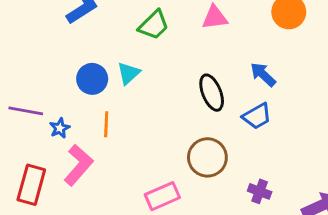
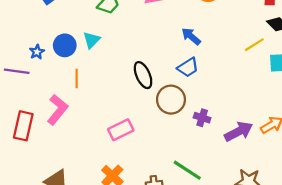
black ellipse: (212, 93) -> (143, 75), moved
blue star: (60, 128) -> (37, 52), moved
brown circle: (207, 157) -> (171, 100), moved
purple cross: (260, 191) -> (202, 118), moved

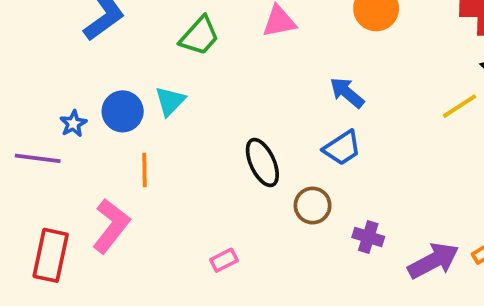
brown circle: (171, 100) -> (313, 206), size x0.7
pink rectangle: (121, 130) -> (224, 260), size x0.6

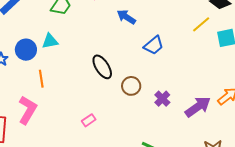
blue arrow: (347, 93) -> (126, 17), moved
cyan triangle: (170, 101) -> (50, 41), turned 42
blue trapezoid: (342, 148) -> (154, 45), moved
purple cross: (368, 237) -> (162, 99), turned 35

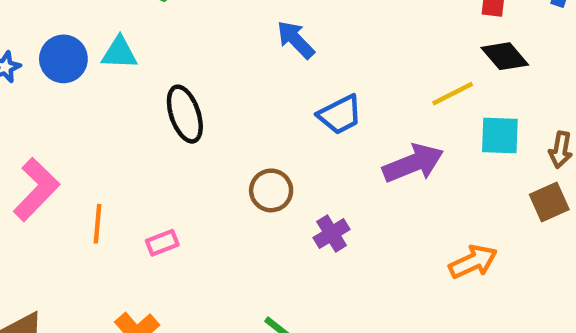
black ellipse: (102, 67) -> (185, 114), moved
orange line: (41, 79) -> (98, 224), moved
purple arrow: (198, 107) -> (413, 163), moved

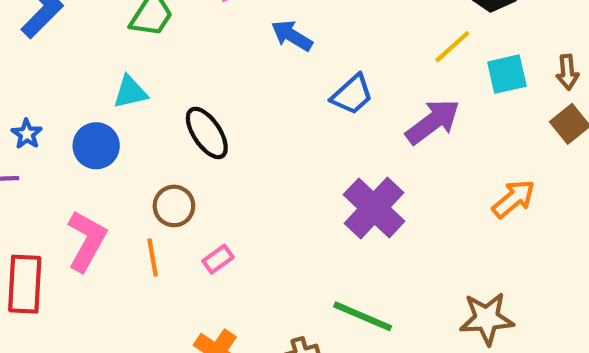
blue circle: (63, 59) -> (96, 146), moved
brown circle: (271, 190) -> (174, 206), moved
purple cross: (332, 234) -> (374, 208), size x1.8

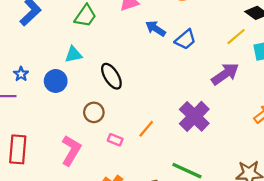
blue trapezoid: (352, 95) -> (185, 39), moved
pink L-shape: (87, 241) -> (71, 150), moved
orange line: (153, 257) -> (146, 129), moved, turned 48
pink rectangle: (218, 259) -> (115, 140), turned 56

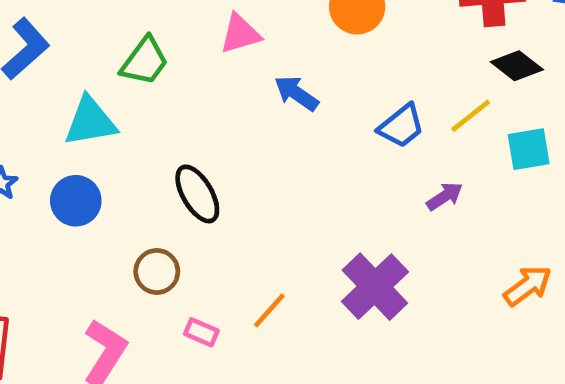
blue trapezoid: (185, 39) -> (401, 126), moved
cyan triangle: (74, 55) -> (90, 121), moved, size x1.4
purple arrow: (225, 74) -> (445, 196), size x0.6

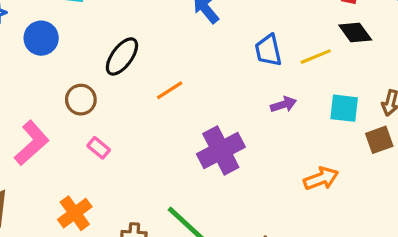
blue trapezoid: (401, 126) -> (268, 50), turned 100
cyan square: (529, 149) -> (344, 108), moved
black ellipse: (197, 194) -> (122, 56), turned 51
orange line: (269, 310) -> (170, 90), moved

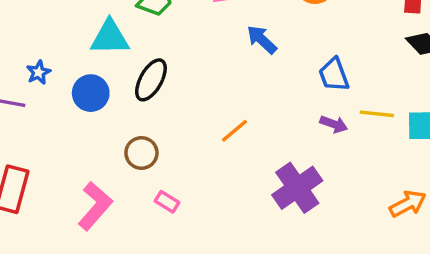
black ellipse: (122, 56) -> (151, 80), moved
yellow line: (316, 57) -> (377, 114), moved, turned 36
purple arrow: (283, 104) -> (334, 124), moved, turned 45

